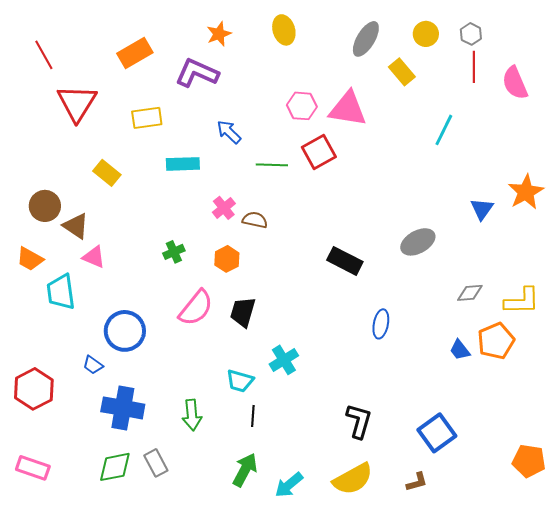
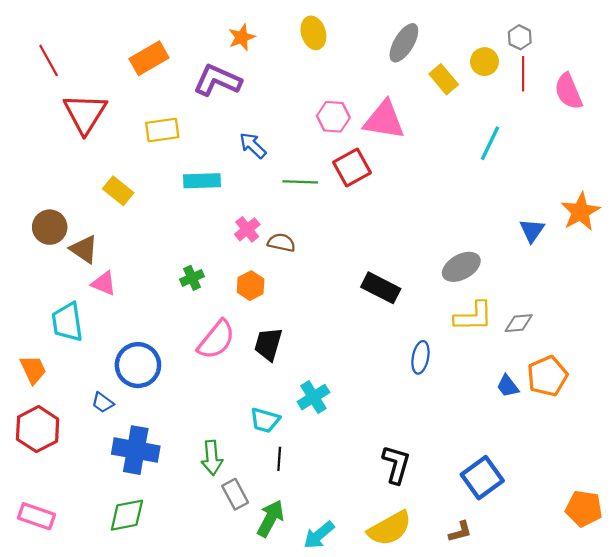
yellow circle: (426, 34) -> (484, 62), moved
orange trapezoid: (30, 259) -> (33, 369), moved, turned -144
yellow L-shape: (522, 301) -> (473, 317), moved
gray rectangle: (156, 463) -> (235, 494), moved

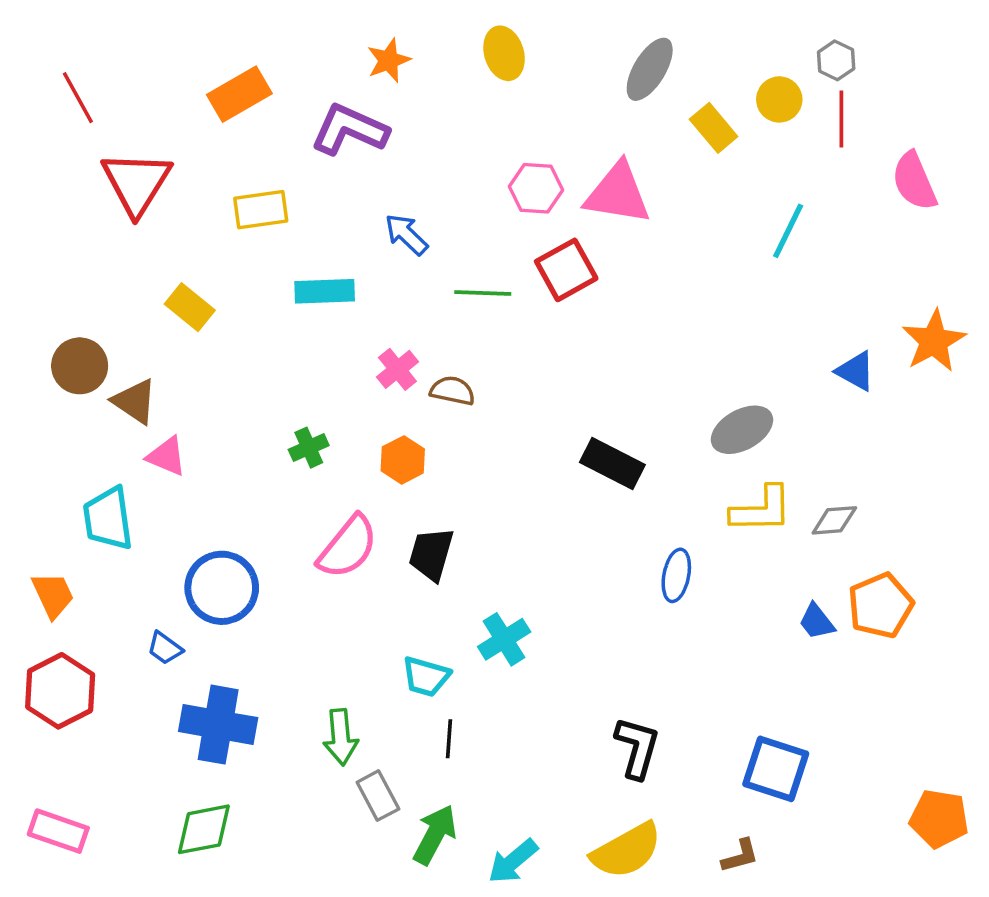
pink semicircle: (568, 91) -> (914, 181), moved
blue triangle: (532, 230) -> (856, 371), turned -36
blue square: (482, 478) -> (776, 769), turned -36

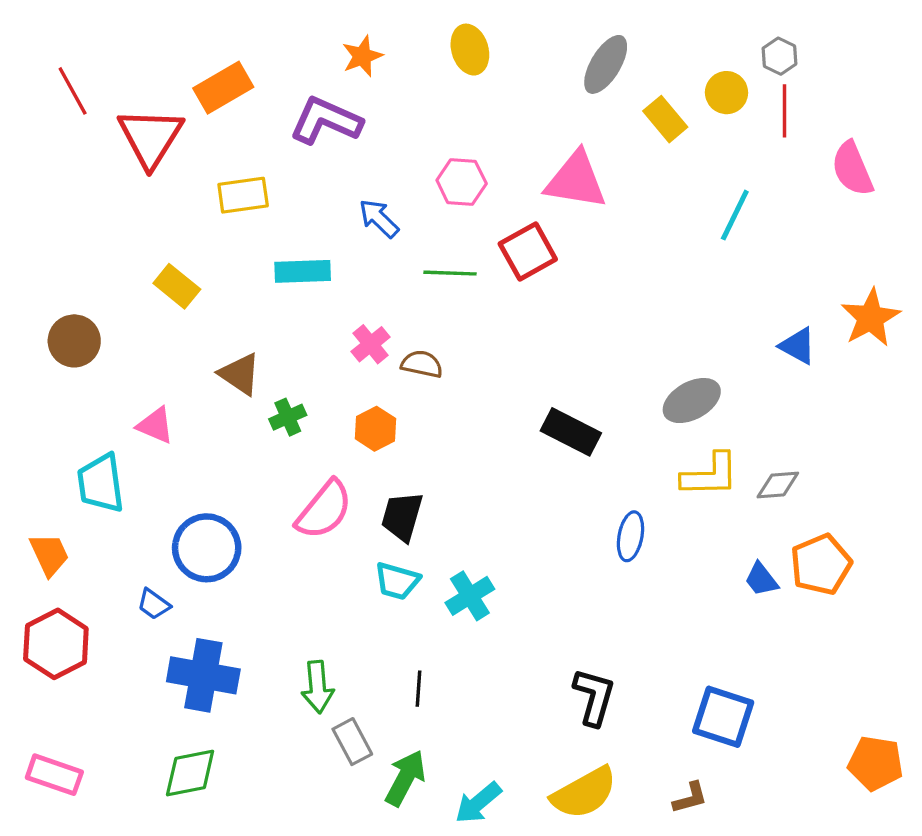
red triangle: (136, 183) -> (150, 137), moved
pink hexagon: (536, 188) -> (462, 182), moved
brown triangle: (135, 401) -> (240, 374), moved
cyan trapezoid: (426, 677) -> (397, 581), moved

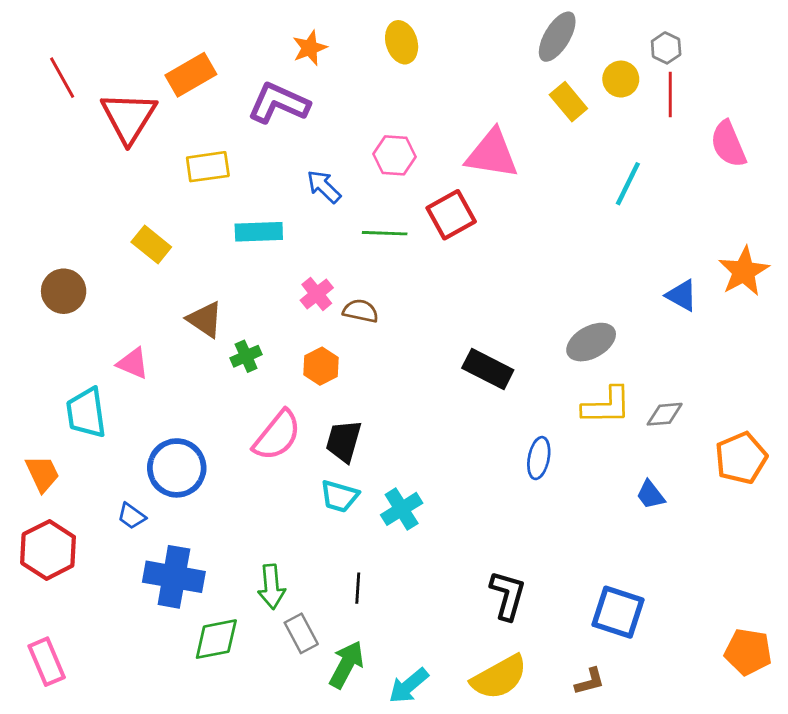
gray ellipse: (606, 64) -> (557, 37), moved
orange pentagon: (821, 564) -> (741, 458), moved
green diamond: (190, 773) -> (216, 639), moved
pink rectangle: (54, 775) -> (47, 662), turned 48

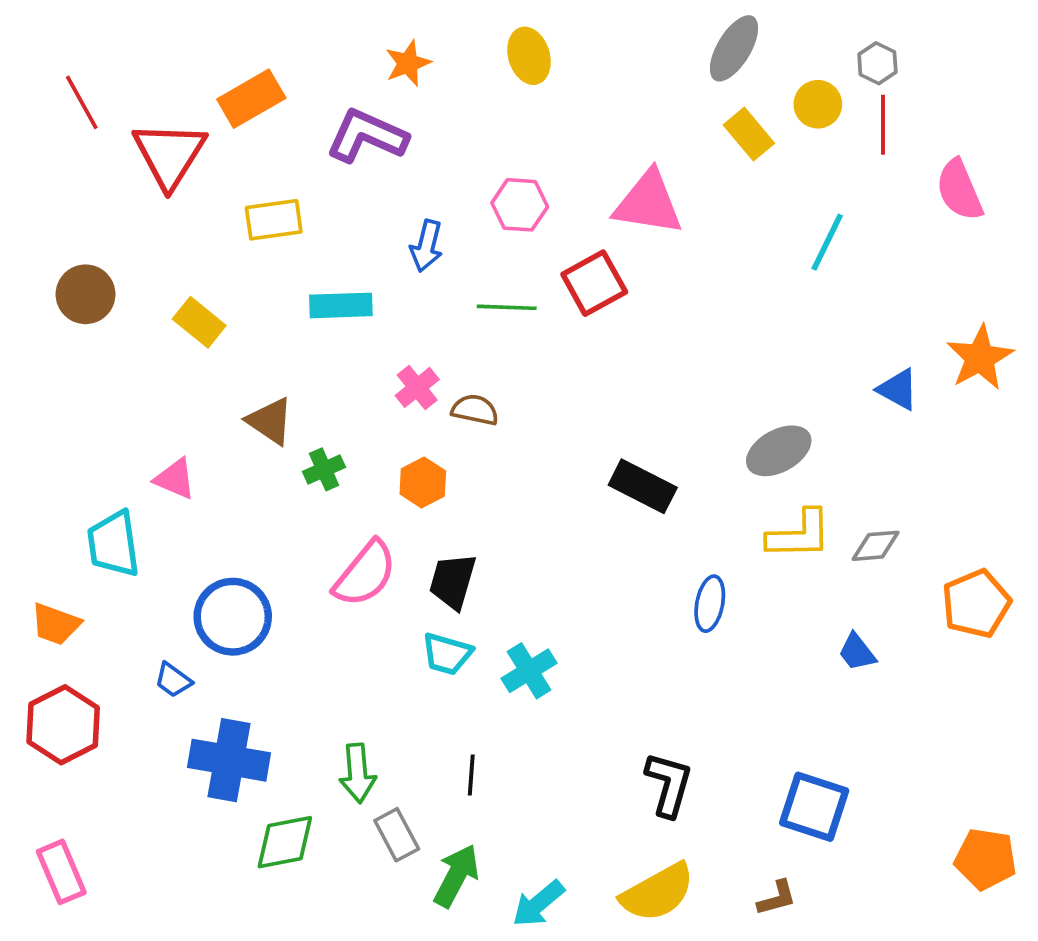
blue arrow: (324, 187) -> (427, 246), turned -120
brown circle: (64, 291) -> (86, 294), moved
orange trapezoid: (42, 474) -> (56, 624), turned 135

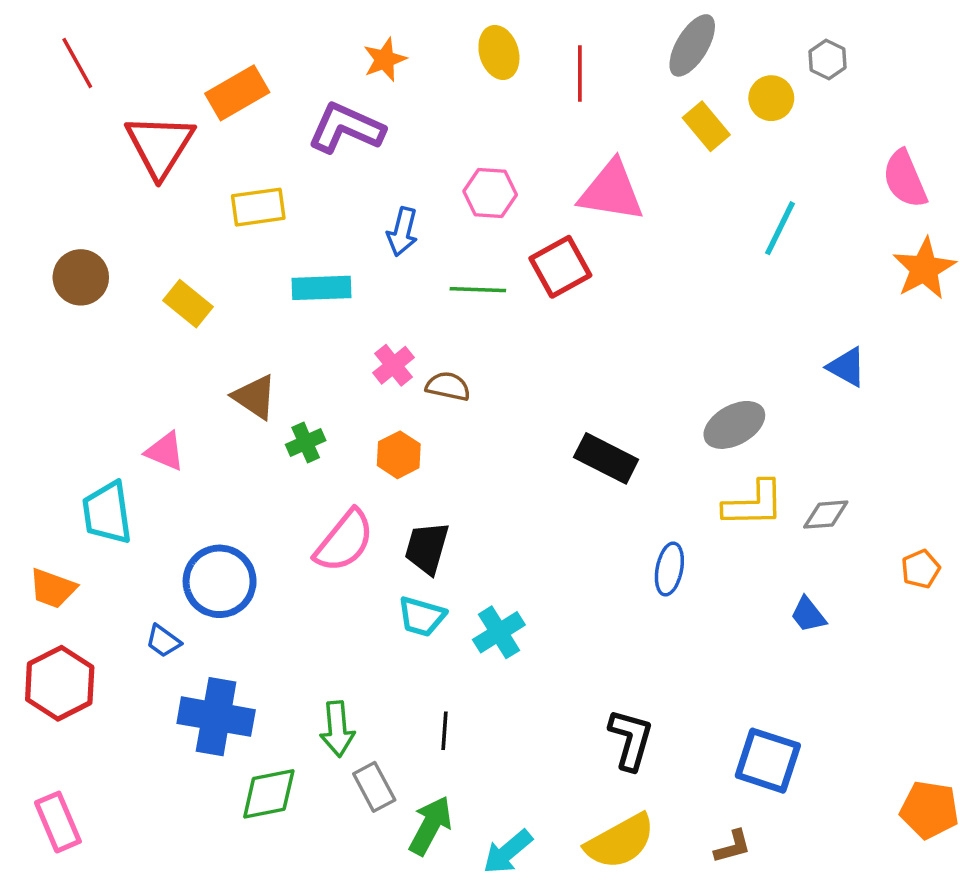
red line: (82, 102) -> (77, 63), moved
red line: (883, 125) -> (580, 74), moved
orange star: (980, 358) -> (924, 269), moved
orange pentagon: (976, 604) -> (921, 569), size x0.6

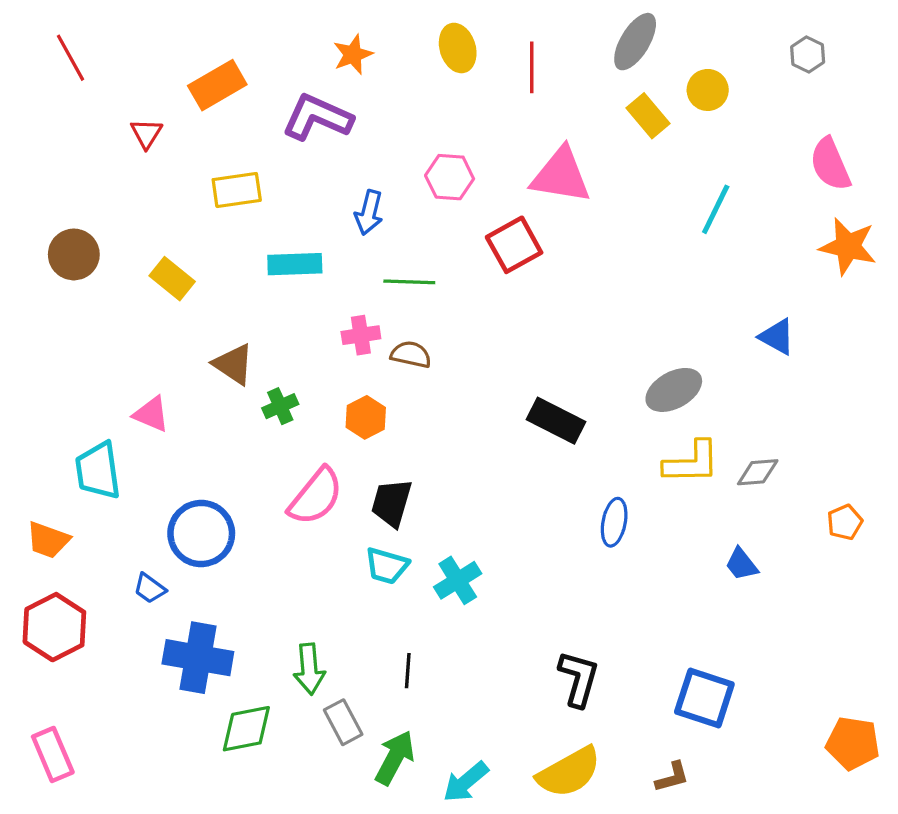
gray hexagon: (827, 59) -> (808, 54), moved
red triangle: (160, 146) -> (146, 134), size x0.5
orange star: (924, 269) -> (848, 246), turned -30
green line: (478, 290) -> (409, 282), moved
pink cross: (394, 365) -> (361, 335), turned 30

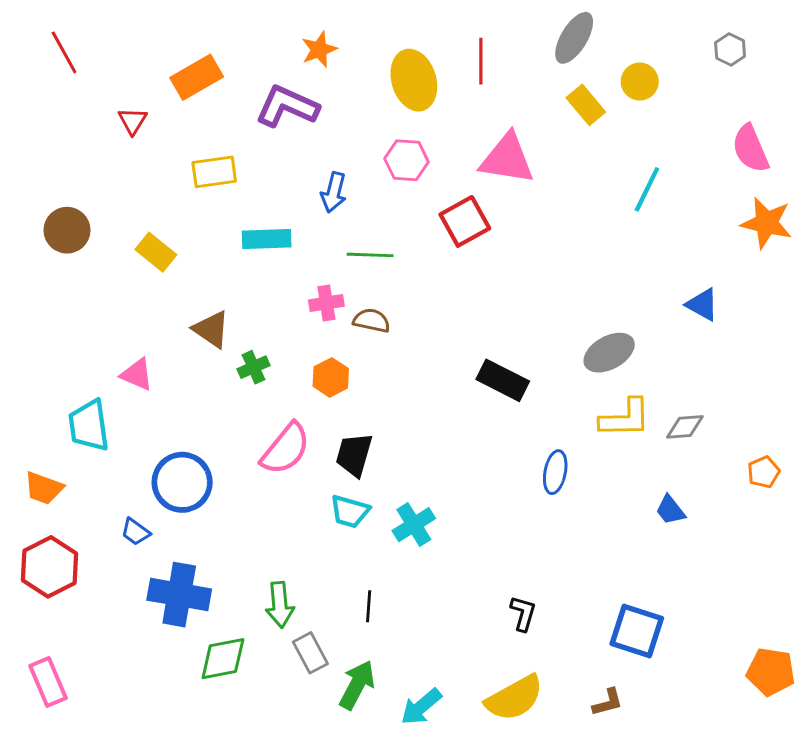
yellow ellipse: (458, 48) -> (414, 80), moved, size x1.4
black L-shape: (579, 679) -> (523, 613), size x0.7

